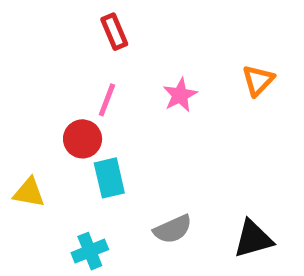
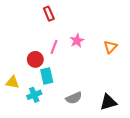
orange triangle: (258, 80) -> (110, 47), moved
pink line: (107, 100) -> (54, 47), moved
cyan cross: (90, 251) -> (34, 95), moved

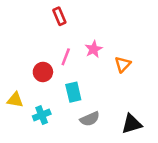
orange triangle: (110, 47) -> (123, 64), moved
cyan rectangle: (47, 76) -> (73, 92), moved

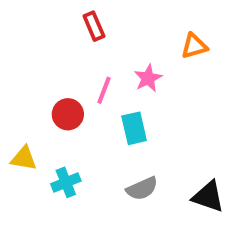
orange triangle: (123, 64) -> (194, 46), moved, turned 30
cyan rectangle: (73, 92) -> (134, 128), moved
black triangle: (132, 124) -> (208, 196), turned 35

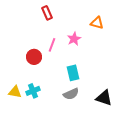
orange triangle: (194, 46) -> (97, 23), turned 32
cyan rectangle: (134, 128) -> (73, 73), moved
yellow triangle: (24, 158) -> (15, 92), moved

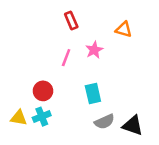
red rectangle: (47, 13) -> (71, 20), moved
red circle: (34, 57) -> (43, 91), moved
gray semicircle: (71, 94) -> (104, 122), moved

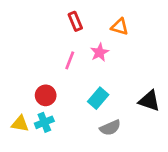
orange triangle: (124, 29) -> (120, 27), moved
cyan rectangle: (93, 93) -> (98, 98), turned 54
black triangle: (133, 125) -> (149, 101), moved

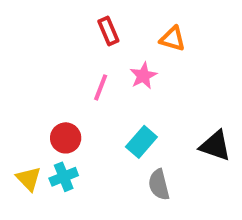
yellow triangle: (20, 124) -> (29, 179), turned 36
gray semicircle: (110, 128) -> (159, 185), turned 100

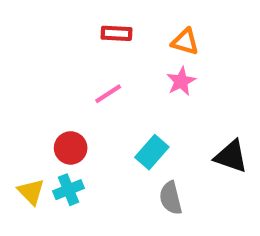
red rectangle: (108, 31) -> (116, 33), turned -64
pink star: (143, 76) -> (181, 81), moved
pink line: (101, 87) -> (108, 94), turned 36

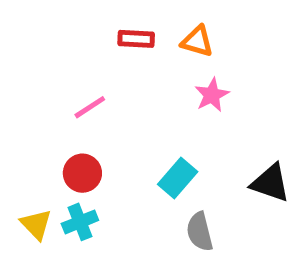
orange triangle: (185, 42) -> (197, 41), moved
pink line: (108, 94) -> (90, 107), moved

